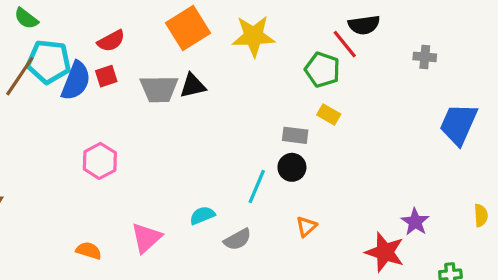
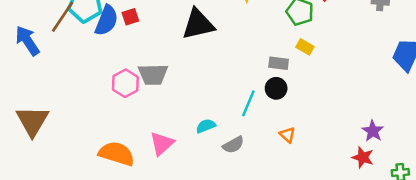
black triangle: (193, 86) -> (198, 24), size x1.6
gray trapezoid: (159, 89) -> (153, 75), moved
orange triangle: (306, 227) -> (287, 135), turned -36
orange semicircle: (89, 251) -> (117, 154), size x1.8
red star: (385, 252) -> (363, 157), moved, size x0.7

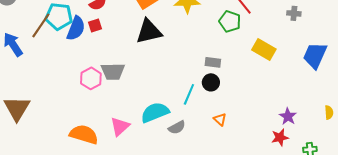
yellow rectangle: (305, 47) -> (264, 49), moved, size x1.6
cyan semicircle: (206, 126) -> (155, 112), size x1.8
red star: (363, 157) -> (280, 137), turned -30

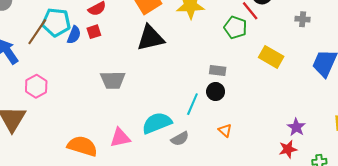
blue semicircle: (76, 28) -> (74, 35), size x0.7
pink hexagon: (91, 78) -> (36, 86), moved
pink triangle: (120, 126) -> (120, 138), turned 30

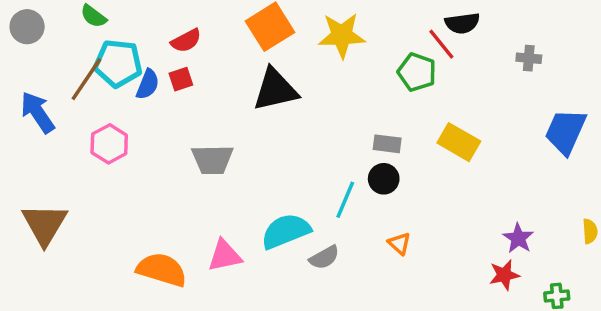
yellow rectangle: (271, 57) -> (459, 142), moved
pink hexagon: (36, 86) -> (109, 144), moved

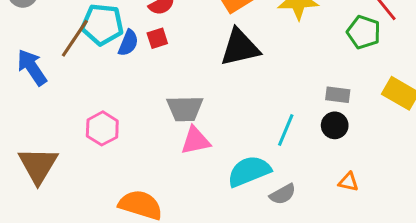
pink hexagon: (109, 144) -> (102, 128), moved
cyan line: (345, 200) -> (286, 130), moved
orange triangle: (399, 243) -> (348, 182), turned -30
pink triangle: (225, 256) -> (196, 141), moved

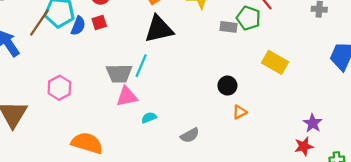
gray rectangle: (338, 95) -> (229, 27), moved
cyan line: (286, 130) -> (141, 66), moved
cyan semicircle: (249, 171) -> (149, 118), moved, size x0.5
orange triangle: (348, 182) -> (240, 112), moved, turned -40

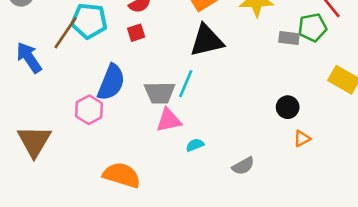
green pentagon: (248, 18) -> (312, 27), turned -30
blue semicircle: (78, 26) -> (111, 82), moved, size x1.6

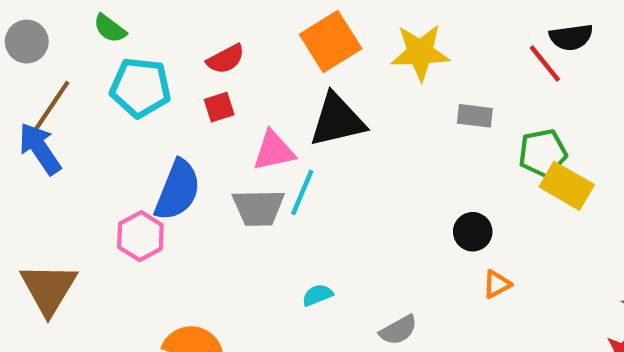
green pentagon: (312, 27) -> (543, 153), moved
brown line: (66, 33) -> (51, 107), moved
pink triangle: (169, 120) -> (274, 151), moved

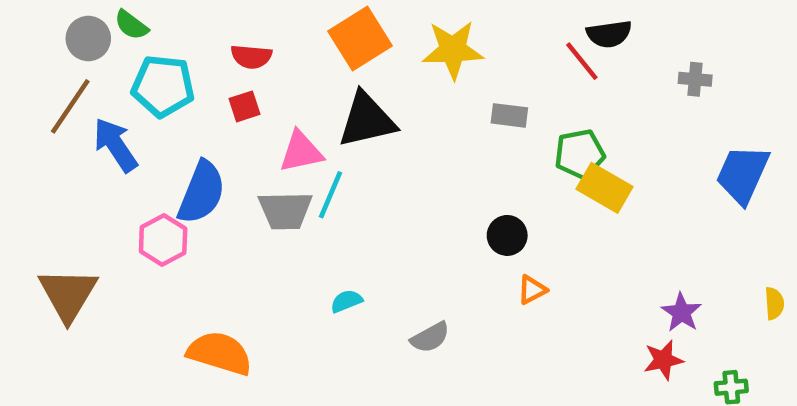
gray circle: (27, 42) -> (88, 38), moved
red semicircle: (226, 59) -> (251, 57), turned 33
blue arrow: (40, 149) -> (115, 145), moved

